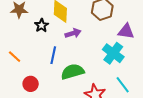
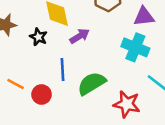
red circle: (31, 84) -> (42, 94), moved

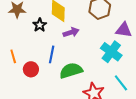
orange line: (16, 84) -> (13, 56), turned 32

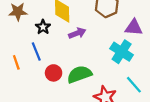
blue line: (52, 54) -> (36, 52), moved, turned -30
red circle: (31, 69) -> (54, 73), moved

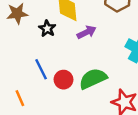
blue line: (36, 52) -> (41, 69), moved
orange line: (16, 62) -> (20, 98), moved

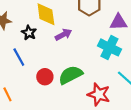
blue line: (41, 69) -> (19, 57), moved

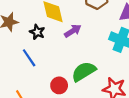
red circle: (45, 77) -> (59, 85), moved

